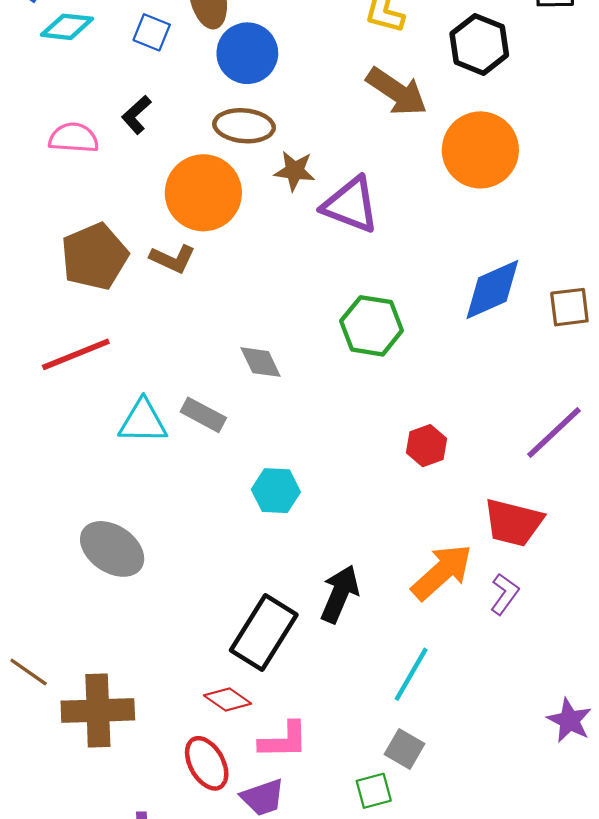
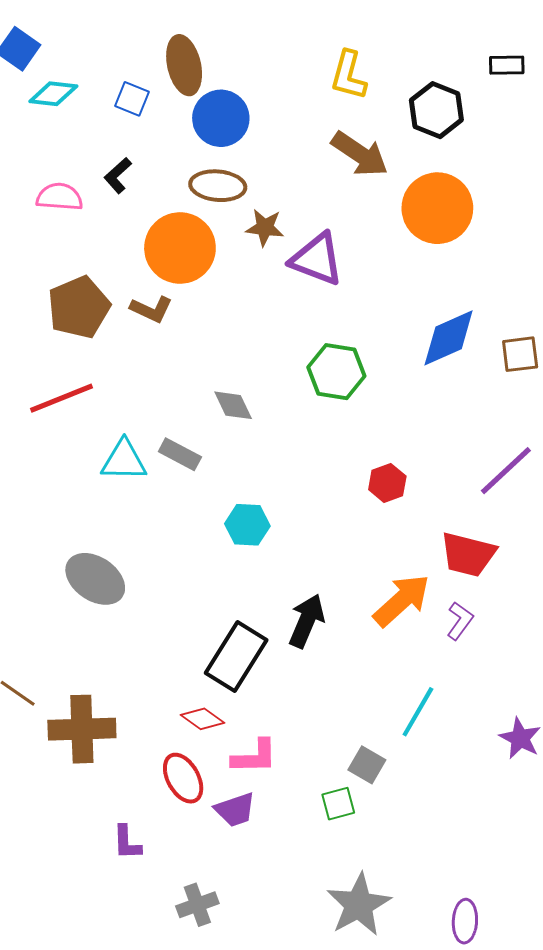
cyan line: (411, 674) -> (418, 712), moved

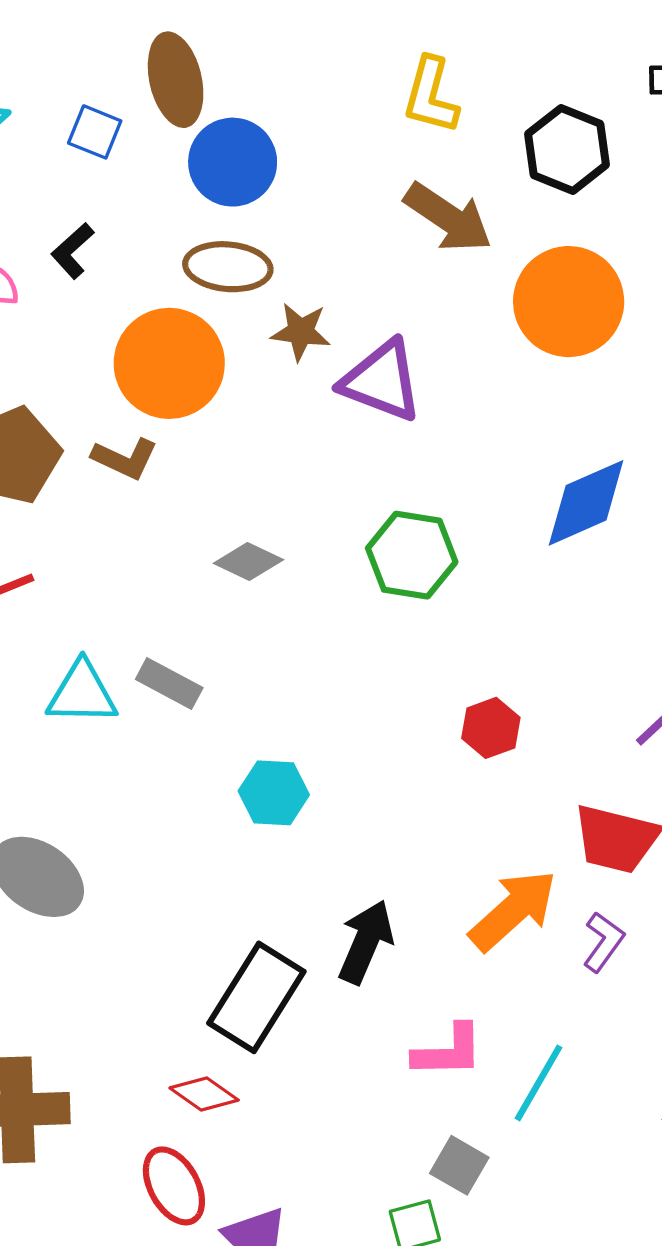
gray diamond: (233, 405) -> (248, 561), moved, turned -39
pink L-shape: (255, 757) -> (448, 1051), moved

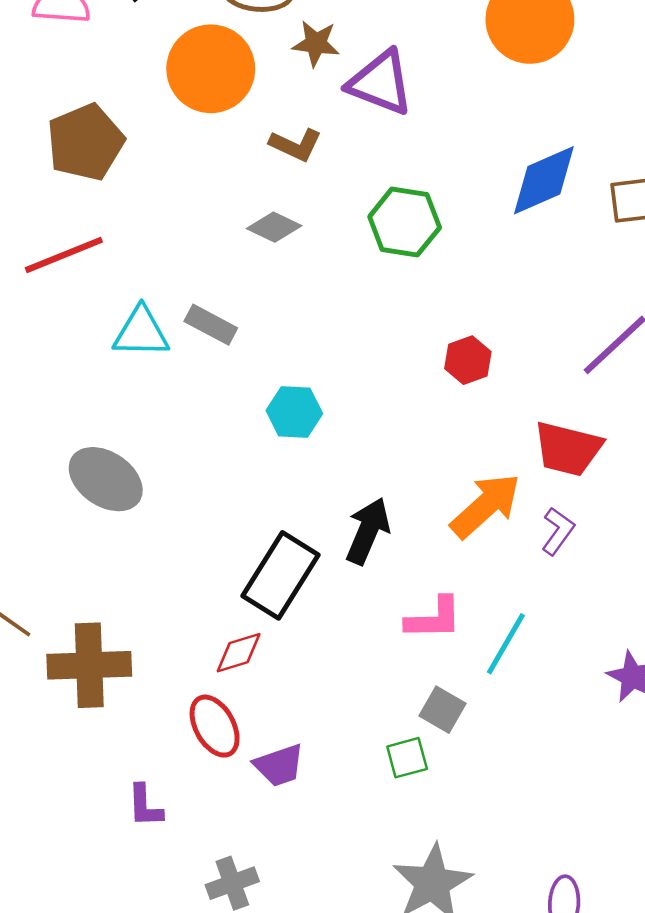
brown L-shape: (125, 458) -> (296, 145), moved
red diamond: (204, 1094) -> (239, 653), turned -52

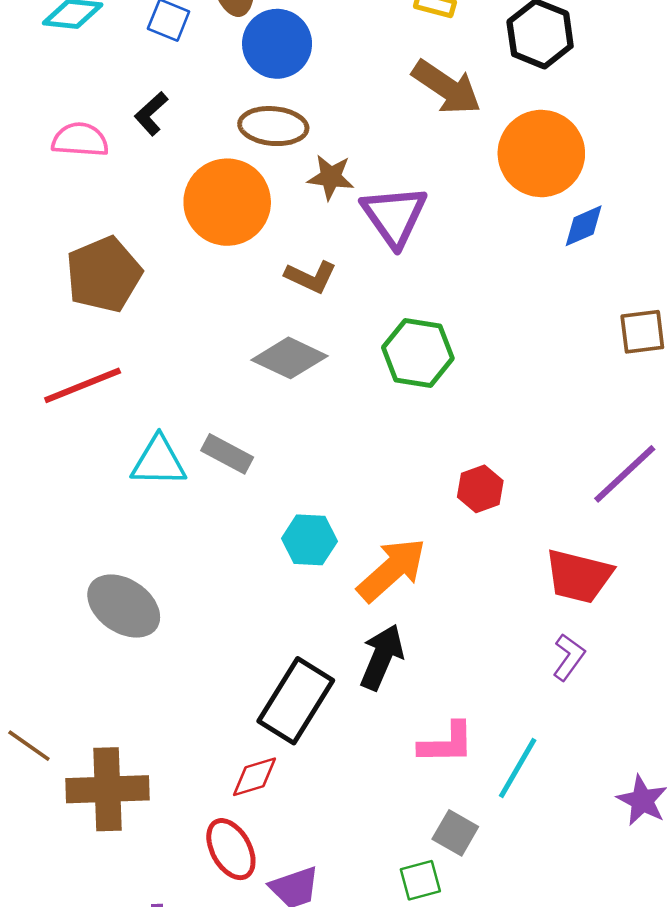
purple triangle: (380, 83) -> (394, 216), turned 34
blue diamond: (544, 180) -> (584, 226), moved, size x0.6
gray diamond: (274, 227) -> (290, 358), size x1.4
orange arrow: (486, 506) -> (392, 570), moved

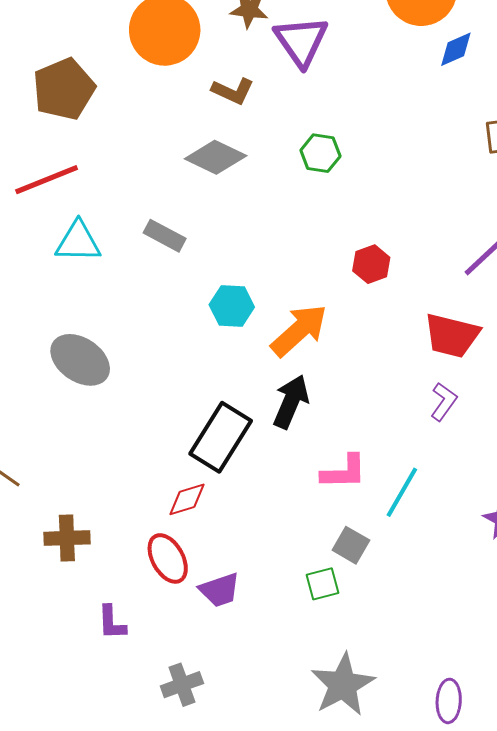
green hexagon: (418, 353) -> (320, 153), size x0.7
cyan triangle: (159, 461) -> (78, 242), moved
brown cross: (108, 789) -> (67, 538), moved, size x0.7

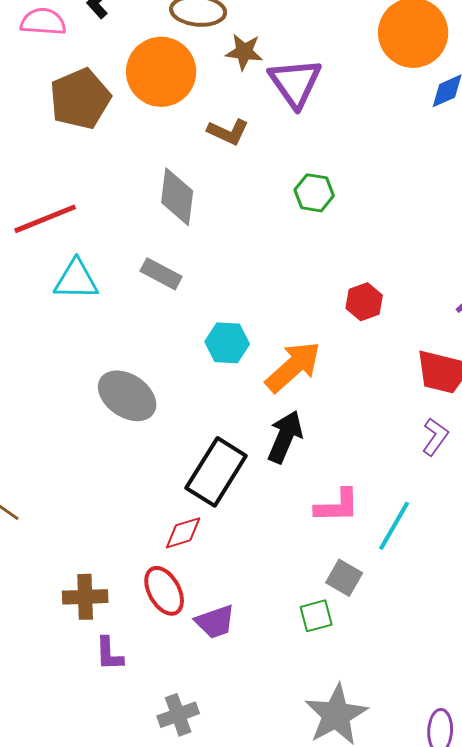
brown pentagon: (64, 89) -> (80, 99), moved
gray diamond: (216, 157) -> (177, 197), moved, turned 72
gray ellipse: (80, 360) -> (127, 396), moved
brown cross: (67, 538) -> (85, 597), moved

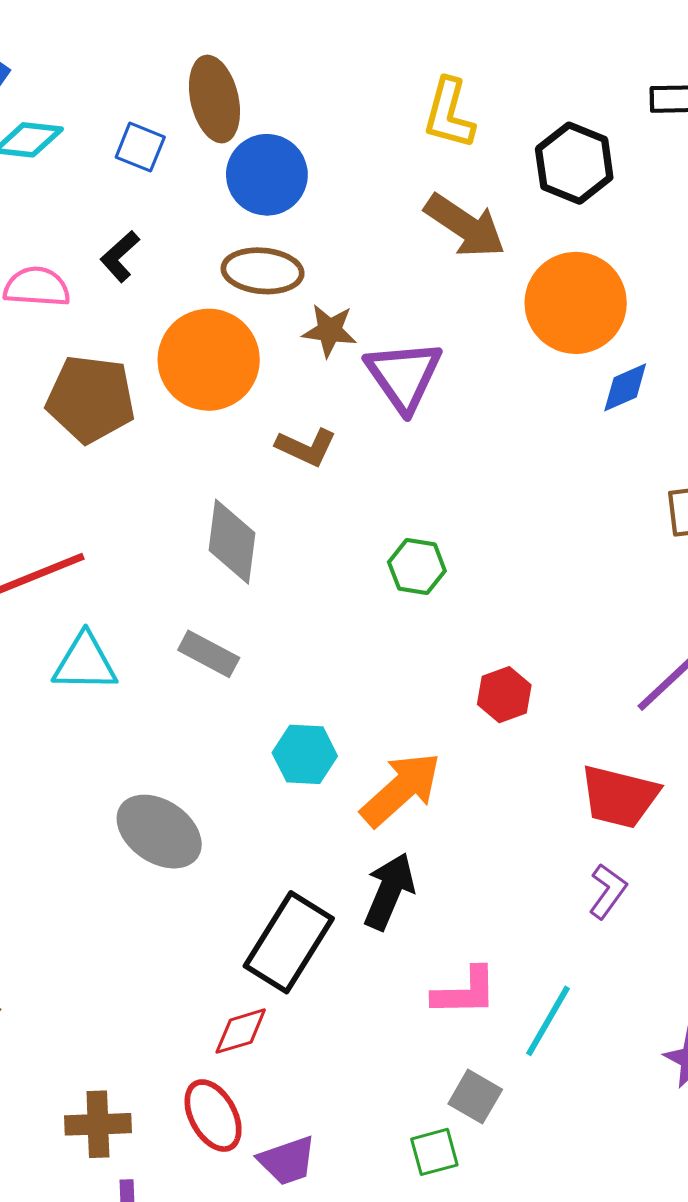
brown pentagon: (80, 99) -> (91, 399), turned 30
green hexagon: (314, 193) -> (417, 567), moved

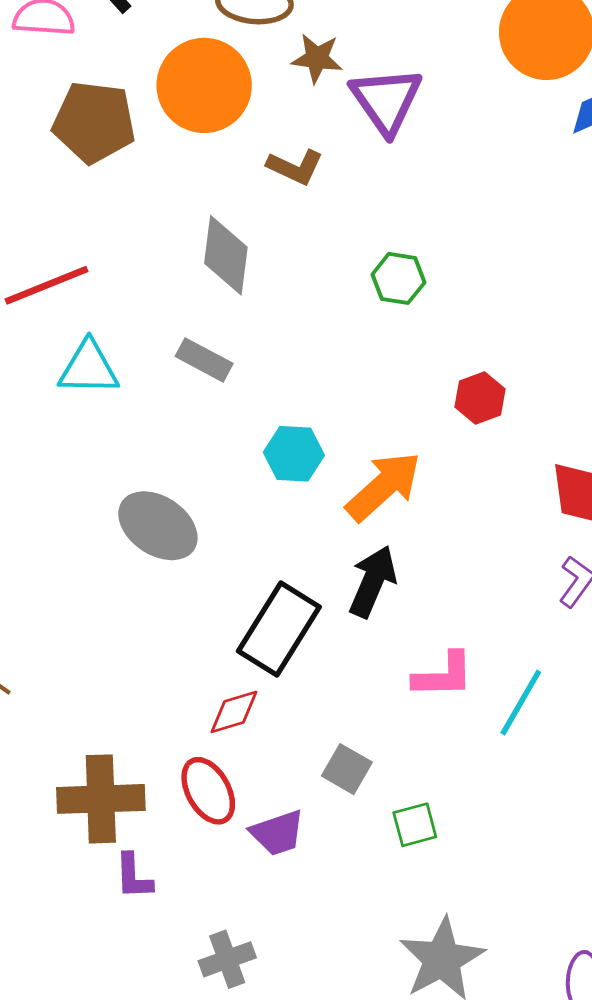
gray square: (475, 1097) -> (347, 769), moved
brown cross: (98, 1124) -> (101, 799), size x1.4

